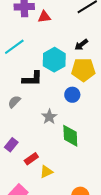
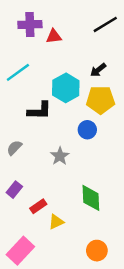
gray semicircle: (14, 102) -> (14, 148), moved
green diamond: (70, 136) -> (91, 198), moved

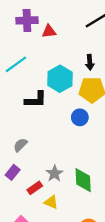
black arrow: (98, 70) -> (90, 62), turned -56
gray semicircle: (14, 148) -> (20, 145), moved
gray star: (60, 156) -> (54, 174), moved
yellow triangle: (56, 222) -> (51, 202), turned 48

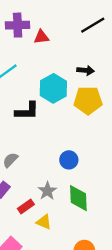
black arrow: (90, 62) -> (86, 70), turned -80
blue circle: (80, 117) -> (69, 160), moved

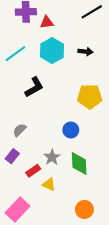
cyan hexagon: (53, 88) -> (52, 51), moved
yellow pentagon: (88, 100) -> (90, 97), moved
black L-shape: (27, 111) -> (34, 87), turned -30

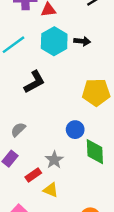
black arrow: (85, 52) -> (82, 41), moved
green diamond: (79, 163) -> (95, 152), moved

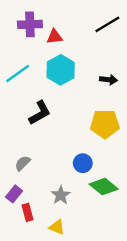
black arrow: (82, 41) -> (109, 80), moved
green diamond: (95, 152) -> (104, 187), turned -48
red rectangle: (33, 175) -> (27, 212), moved, turned -70

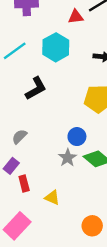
red triangle: (54, 37) -> (76, 17), moved
gray star: (61, 195) -> (68, 158), moved

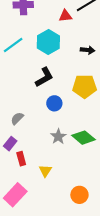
black L-shape: (36, 88) -> (44, 77), moved
blue circle: (77, 137) -> (54, 103), moved
yellow triangle: (52, 198) -> (45, 171), turned 40

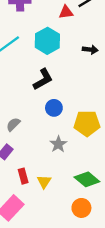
yellow pentagon: (85, 86) -> (87, 123), moved
green diamond: (84, 138) -> (87, 179), moved
red rectangle: (21, 159) -> (23, 176), moved

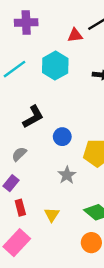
black L-shape: (43, 79) -> (33, 117), moved
red rectangle: (23, 176) -> (20, 208), moved

